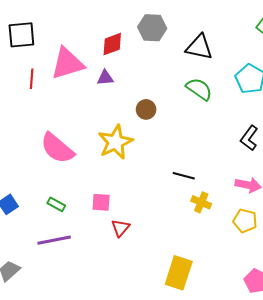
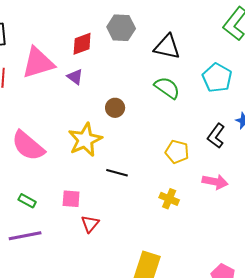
purple triangle: (105, 78) -> (75, 77), turned 42
black line: (184, 176) -> (117, 173), moved
yellow pentagon: (245, 221) -> (177, 152), moved

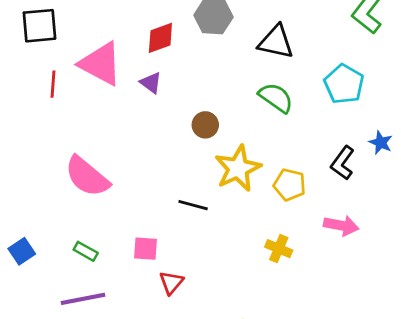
pink triangle: (38, 63) -> (101, 64), turned 45
yellow star: (85, 140) -> (238, 168), moved
black line: (117, 173) -> (193, 205), moved

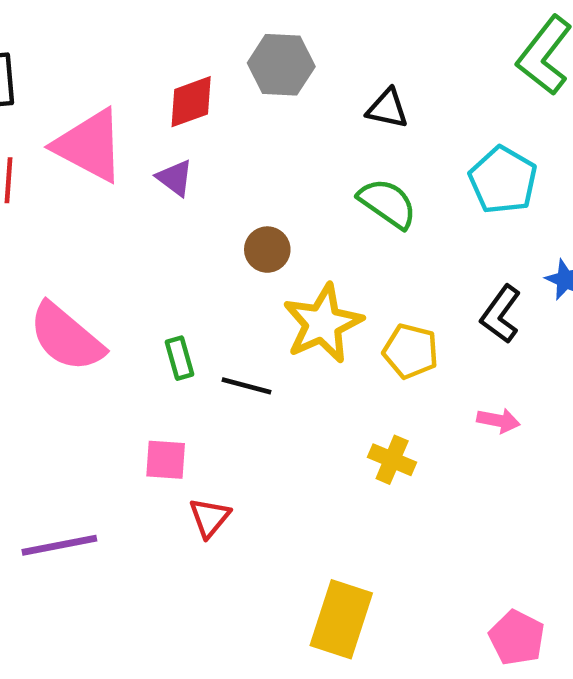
black triangle: (276, 42) -> (387, 109), size x0.7
pink arrow: (341, 225) -> (498, 421), size x0.7
green rectangle: (86, 251) -> (180, 358), moved, turned 45

